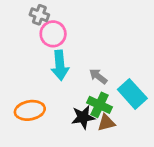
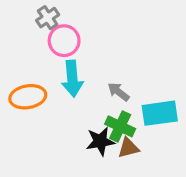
gray cross: (39, 15) -> (48, 18), turned 36
cyan rectangle: (132, 94) -> (160, 113), turned -56
orange ellipse: (30, 110) -> (28, 97), moved

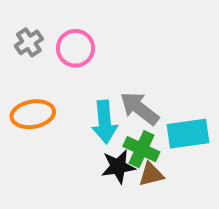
gray cross: (48, 18) -> (29, 42), moved
cyan arrow: (72, 79) -> (105, 122), moved
gray arrow: (118, 92) -> (139, 108), size x1.5

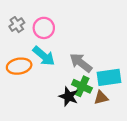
cyan arrow: (105, 122) -> (44, 56), moved, turned -45
black star: (118, 167) -> (69, 96), turned 30
brown triangle: (151, 174) -> (101, 98), moved

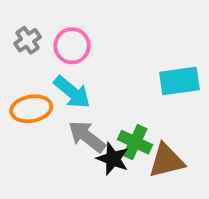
gray arrow: (81, 63) -> (87, 137), moved
cyan rectangle: (109, 77) -> (179, 81), moved
brown triangle: (101, 98) -> (166, 161), size x1.5

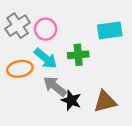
gray cross: (28, 40) -> (18, 26), size x1.5
cyan rectangle: (179, 81) -> (110, 30), moved
green cross: (135, 142) -> (78, 55), moved, turned -30

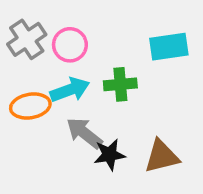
cyan arrow: (46, 58) -> (70, 90), turned -60
black star: (71, 100) -> (110, 155), turned -30

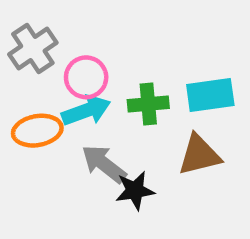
pink circle: (70, 45) -> (86, 77), moved
cyan rectangle: (169, 47) -> (210, 95), moved
brown triangle: (162, 156) -> (199, 155), moved

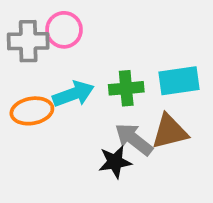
gray cross: (33, 49) -> (28, 41), turned 33
pink circle: (86, 77) -> (64, 30), moved
gray arrow: (104, 164) -> (134, 139), moved

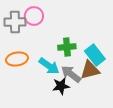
cyan rectangle: (179, 81) -> (95, 55), moved, turned 60
cyan arrow: (73, 94) -> (49, 66), moved, turned 55

